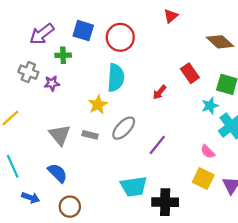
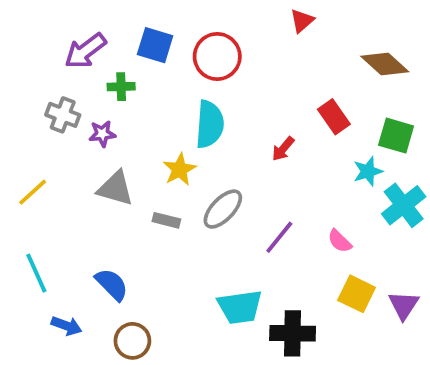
gray triangle: (60, 135) -> (115, 188), moved, turned -35
pink semicircle: (208, 152) -> (340, 241), moved

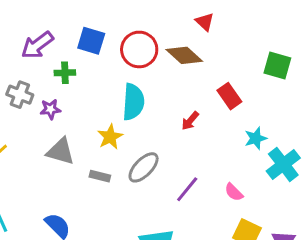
red triangle: (302, 21) -> (205, 22), turned -36
brown diamond: (385, 64) -> (184, 55), moved
green square: (396, 136) -> (277, 66), moved

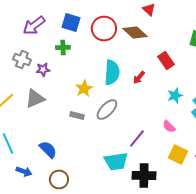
green cross: (65, 73) -> (63, 48), moved
cyan semicircle: (133, 102) -> (112, 72), moved
cyan star: (256, 138) -> (175, 96), moved
gray triangle: (61, 151) -> (35, 98), moved, turned -40
purple line: (187, 189) -> (137, 138), moved

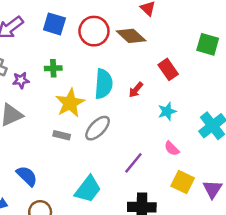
green cross: (63, 48) -> (53, 68), moved
yellow star: (84, 88) -> (70, 103), size x1.4
cyan star: (175, 96) -> (167, 111), moved
cyan trapezoid: (116, 162) -> (88, 189), moved, turned -45

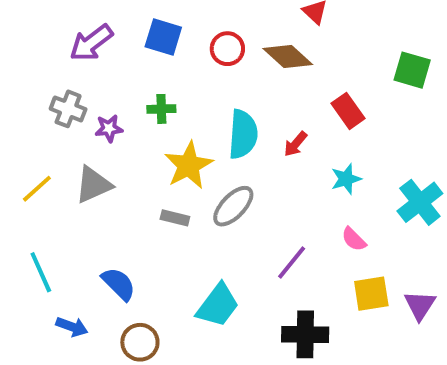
red circle: (94, 31) -> (227, 49), size x0.7
yellow square: (183, 182) -> (371, 294), turned -35

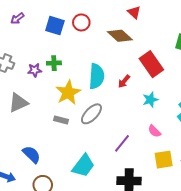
purple arrow: (91, 43) -> (17, 18), moved, size x0.6
red circle: (227, 49) -> (81, 22), moved
red rectangle: (348, 111) -> (151, 64), size x1.4
purple star: (109, 128) -> (35, 70), moved

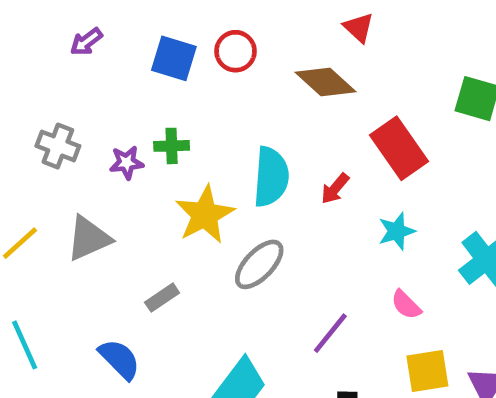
gray rectangle: (61, 120) -> (162, 298), moved, turned -48

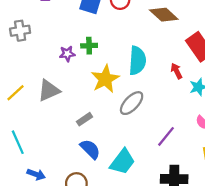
gray cross: (58, 146) -> (20, 31), moved, turned -30
red arrow: (335, 189) -> (176, 71), moved, turned 112
blue semicircle: (119, 359) -> (90, 149), moved

